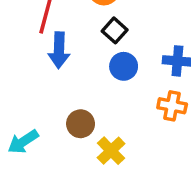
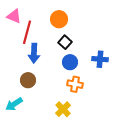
orange cross: (172, 106) -> (75, 84), moved
brown circle: (81, 124) -> (28, 80), moved

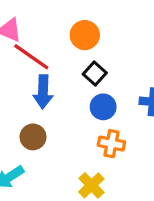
red line: (27, 32) -> (31, 57), turned -70

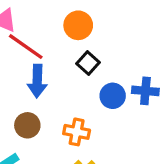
blue circle: (103, 107) -> (113, 96), moved
orange cross: (111, 144) -> (77, 132), moved

